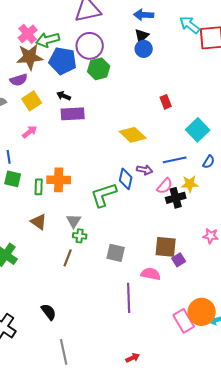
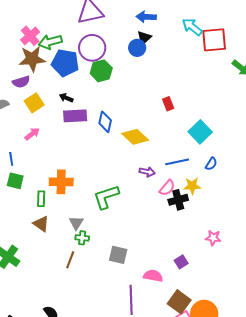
blue circle: (144, 49) -> (137, 48), moved
blue diamond: (126, 179) -> (105, 122), moved
green rectangle: (39, 187) -> (41, 199), moved
brown square: (166, 247) -> (179, 302), moved, turned 30

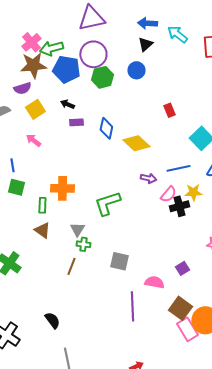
cyan arrow: (192, 27) -> (177, 34), moved
blue circle: (137, 48) -> (136, 70), moved
purple rectangle: (75, 116) -> (76, 122), size x0.6
pink arrow: (32, 134) -> (33, 140), turned -105

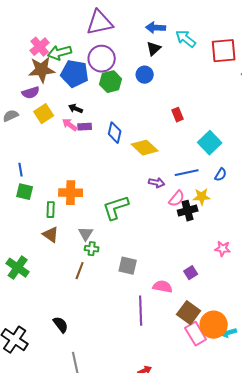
pink arrow: (33, 140) -> (70, 125), moved

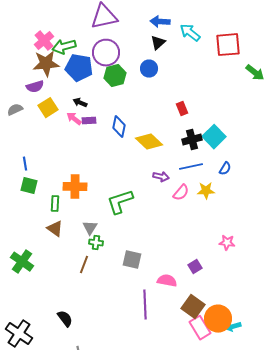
black cross: (188, 211) -> (192, 140), moved

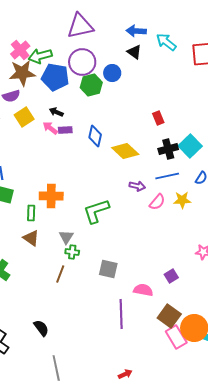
black triangle: (158, 43) -> (134, 52), turned -42
blue circle: (149, 69) -> (112, 73), moved

